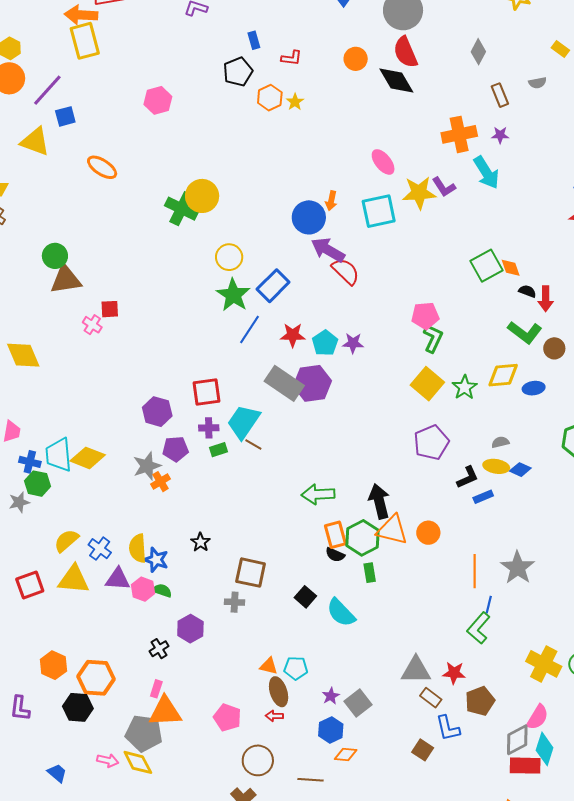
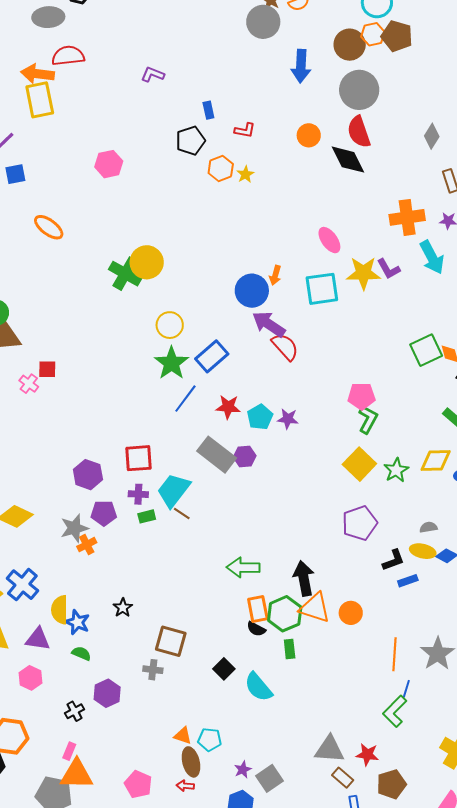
purple hexagon: (312, 383) -> (245, 456), size x0.6
blue cross: (100, 549) -> (22, 585), moved, size x1.4
pink hexagon: (143, 589) -> (31, 678), moved

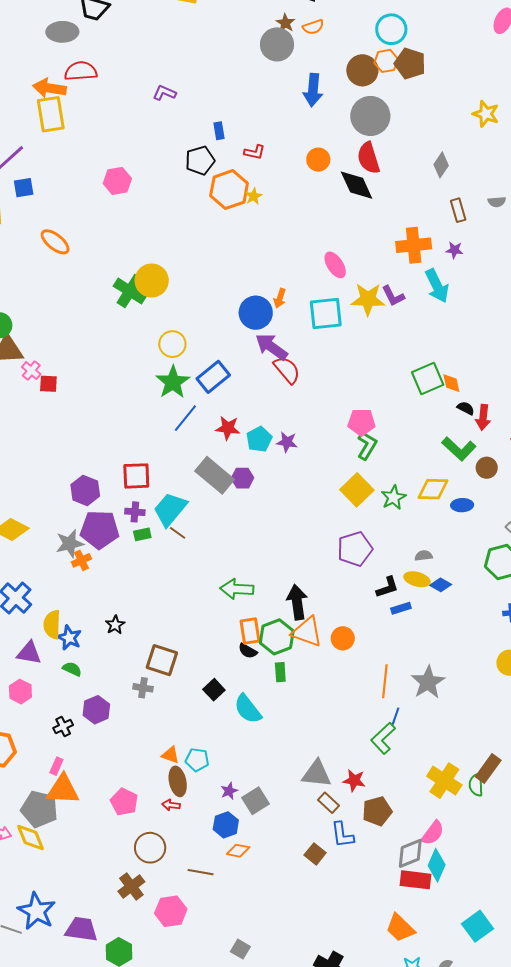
orange hexagon: (221, 169) -> (229, 190), size x1.5
pink cross: (29, 384) -> (31, 371), moved
purple pentagon: (104, 513) -> (100, 530), size x1.5

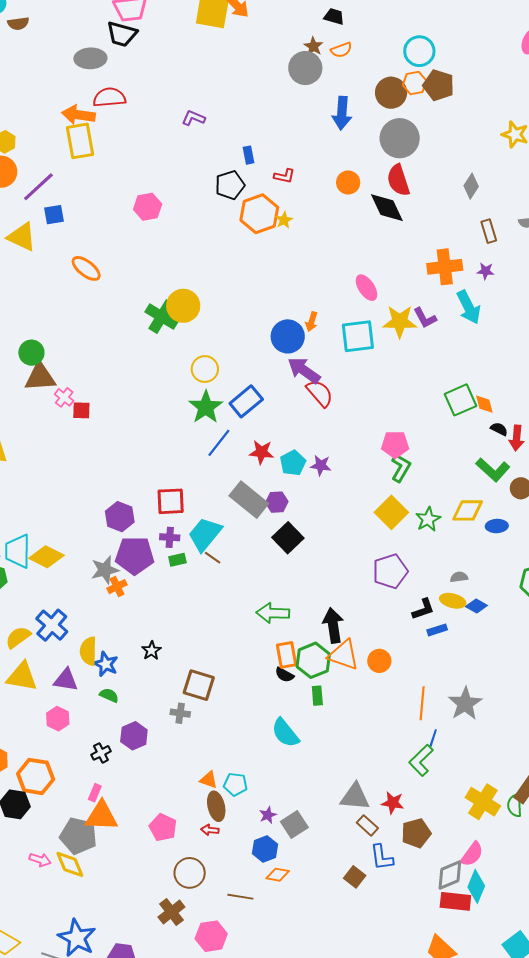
black square: (214, 690) -> (288, 538), moved, size x1.4

